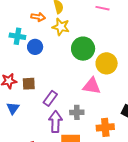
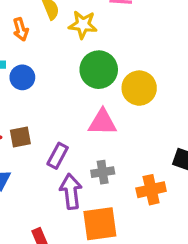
orange arrow: (38, 17) -> (21, 29), turned 72
yellow star: (61, 27) -> (83, 25), moved
pink triangle: (92, 86) -> (102, 122), moved

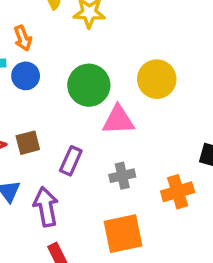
orange arrow: (21, 29) -> (23, 38), moved
green circle: (99, 70) -> (89, 85), moved
purple arrow: (71, 191) -> (46, 207), moved

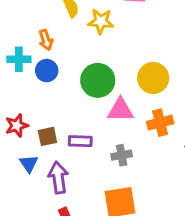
brown square: (28, 143) -> (47, 136), moved
purple rectangle: (71, 161) -> (80, 141), turned 65
orange cross: (178, 192) -> (160, 123), moved

